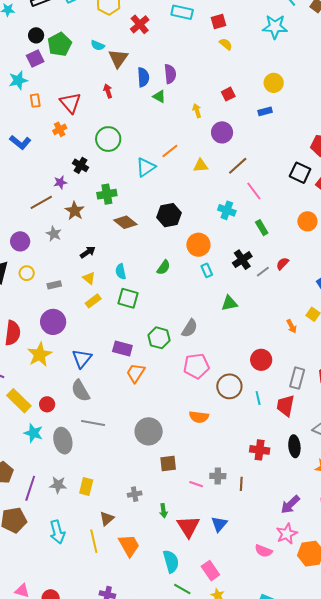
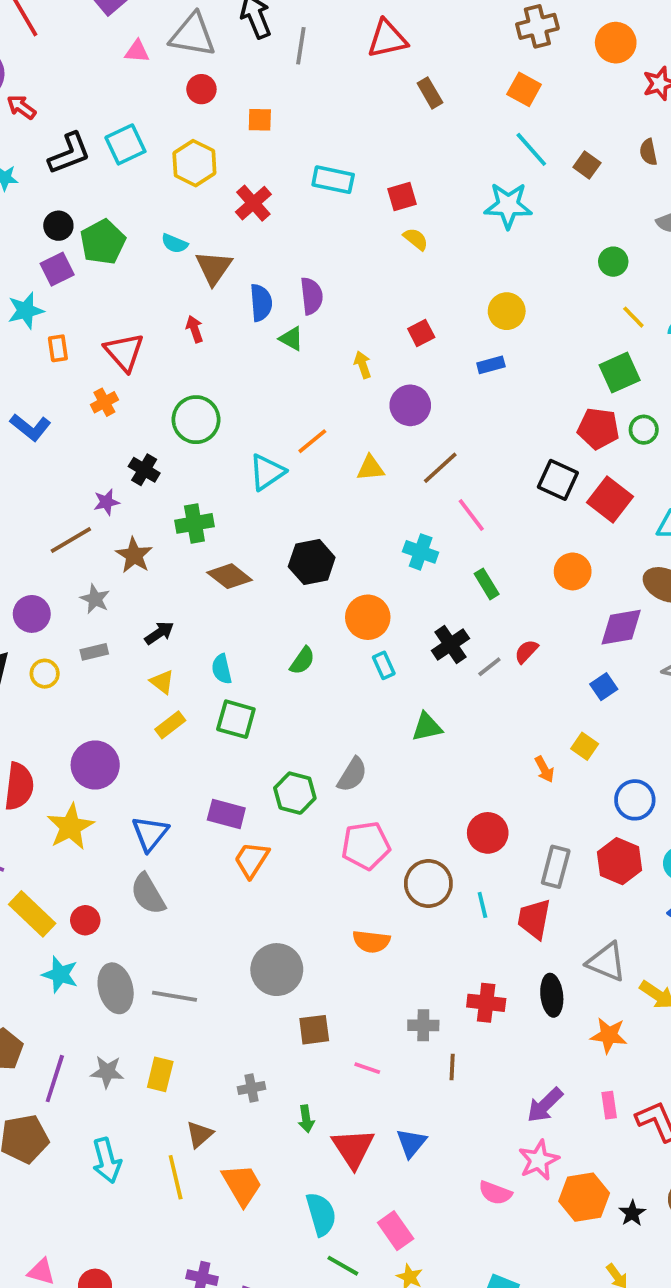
gray rectangle: (54, 285) -> (94, 652), moved
gray line: (93, 423) -> (175, 996), moved
gray cross: (218, 476) -> (423, 1025), moved

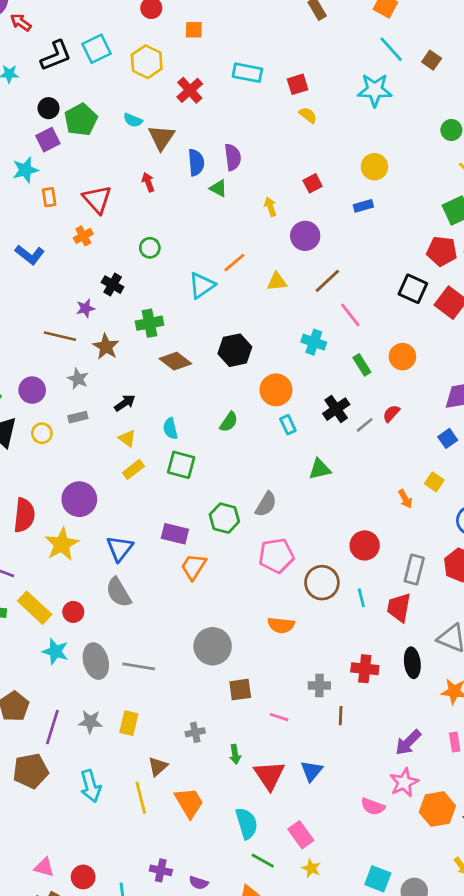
green circle: (196, 420) -> (150, 248), size x0.6
brown line: (71, 540) -> (60, 336), turned 44
orange circle: (573, 571) -> (402, 357), moved

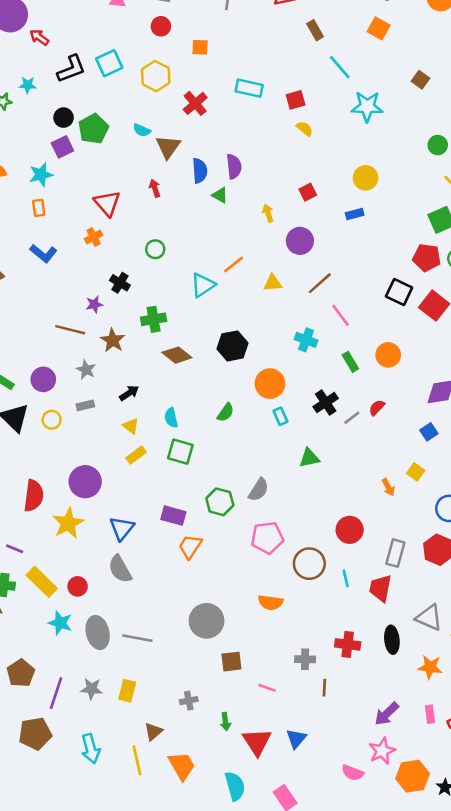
cyan line: (391, 49) -> (340, 67), moved
orange rectangle: (49, 197) -> (39, 208), moved

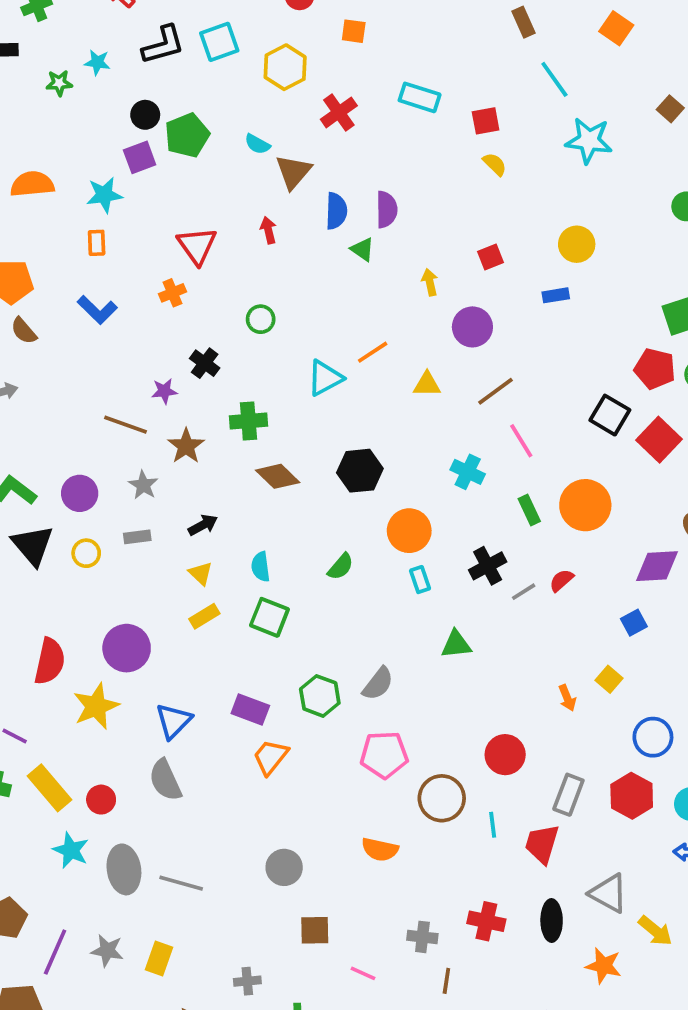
orange circle: (388, 355) -> (585, 505), size x1.4
gray circle: (206, 621) -> (284, 867), size x0.7

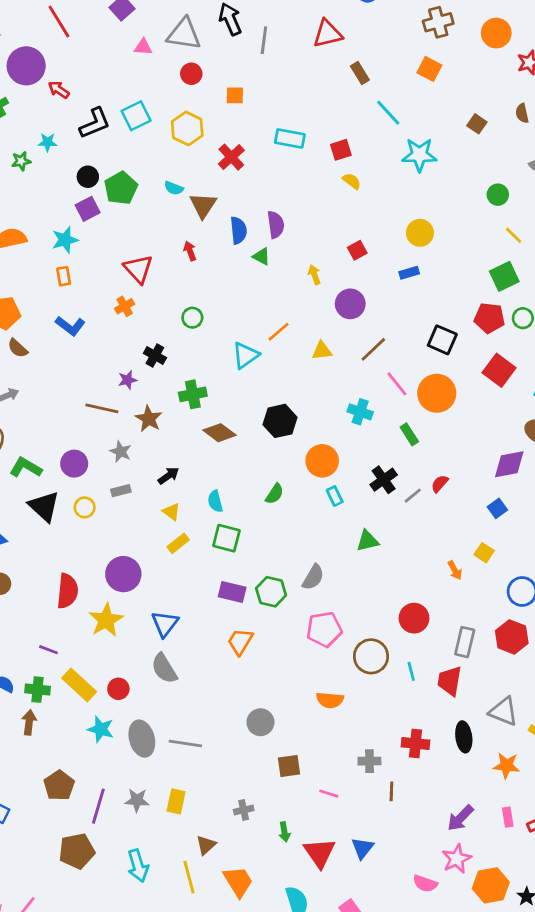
black square: (610, 415) -> (442, 340), moved
orange circle: (585, 505) -> (437, 393), moved
purple rectangle: (250, 710) -> (232, 592), moved

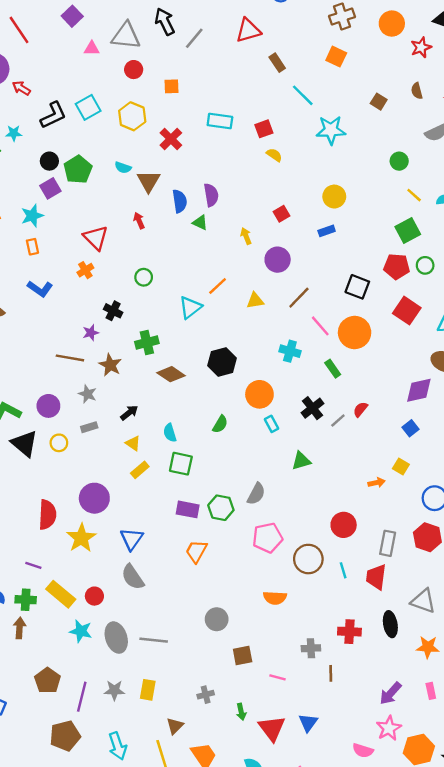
gray line: (264, 40) -> (194, 38), turned 35
orange arrow: (455, 570) -> (377, 483), turned -70

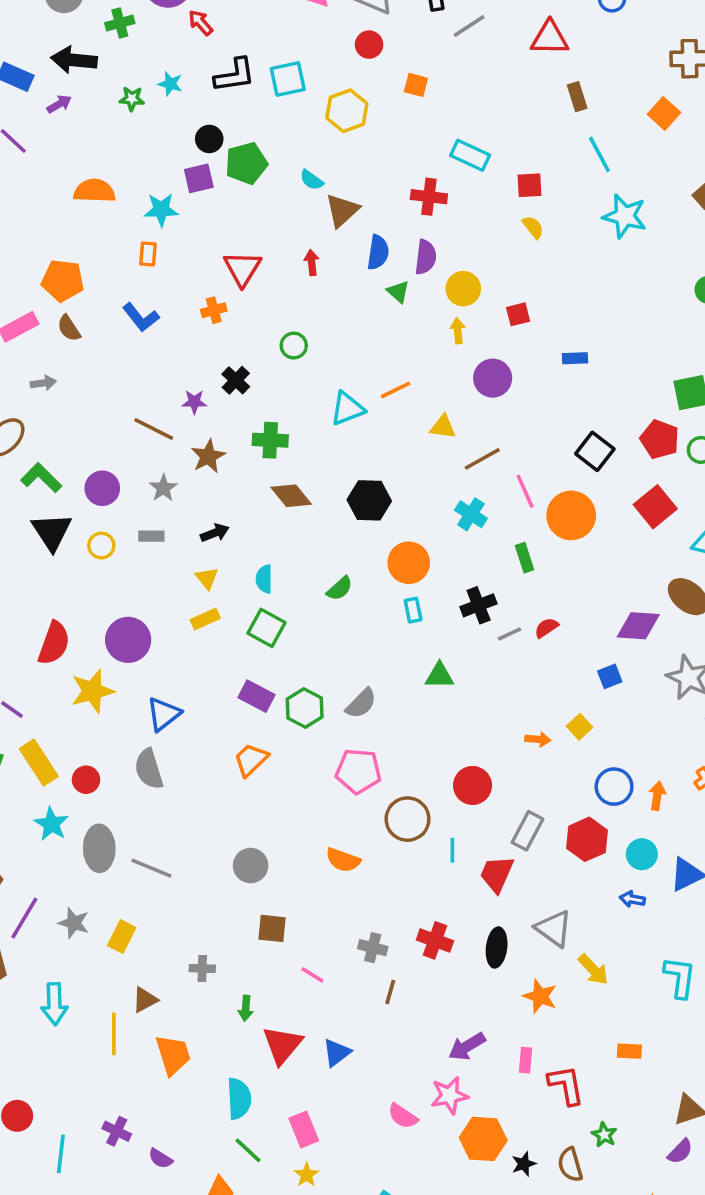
red cross: (171, 139) -> (429, 197), moved, turned 35
yellow circle: (334, 197) -> (463, 289), moved
brown line: (299, 298) -> (482, 459), moved

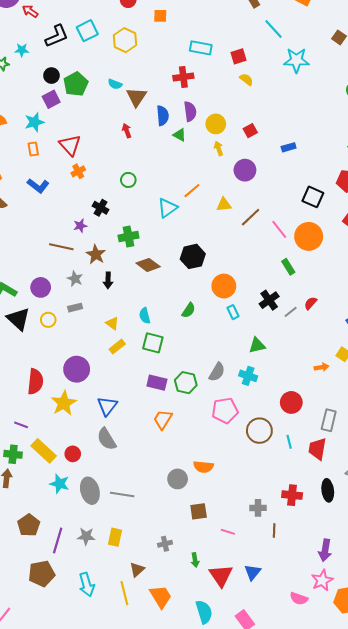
red triangle: (242, 268) -> (70, 145), moved
cyan cross: (471, 514) -> (248, 376), moved
black arrow: (215, 533) -> (108, 280), moved, turned 126
orange semicircle: (343, 860) -> (203, 467), moved
purple arrow: (467, 1046) -> (325, 550), turned -35

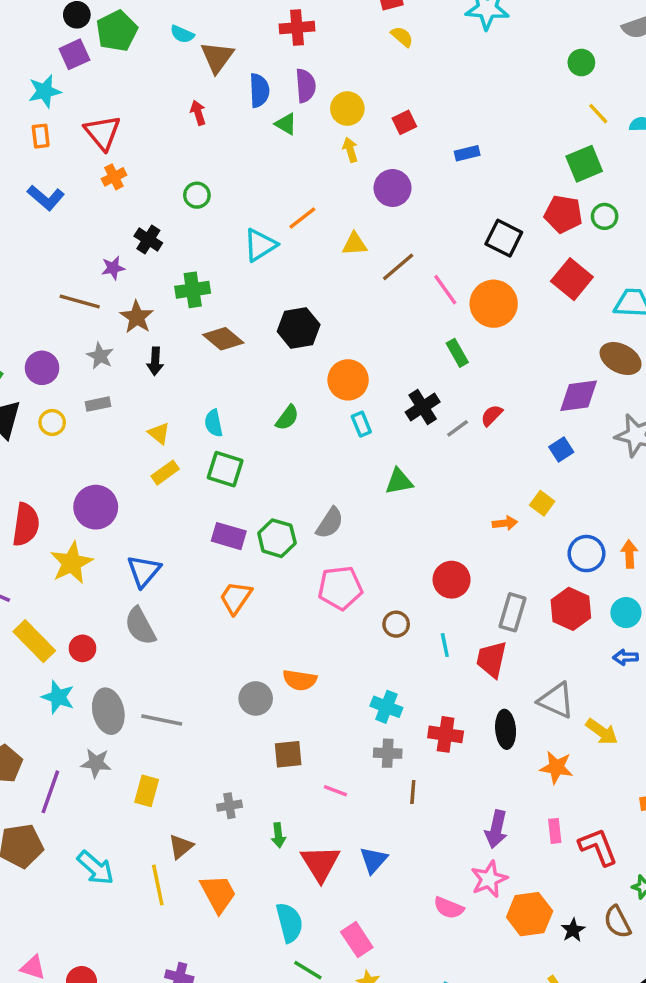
cyan cross: (248, 376) -> (386, 707), moved
brown circle: (259, 431) -> (396, 624), size x0.6
gray star: (86, 536) -> (96, 763), moved
cyan arrow: (87, 585) -> (95, 868), turned -35

